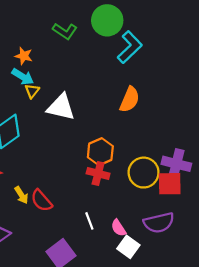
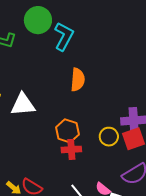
yellow circle: (144, 173) -> (109, 137), size x0.7

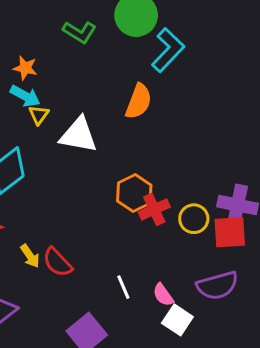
orange semicircle: (78, 80) -> (139, 101), moved
red cross: (71, 149) -> (154, 209), moved, turned -36

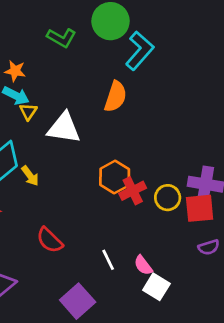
yellow arrow: (30, 256) -> (30, 176), moved
purple semicircle: (217, 285) -> (209, 247), moved, size x0.6

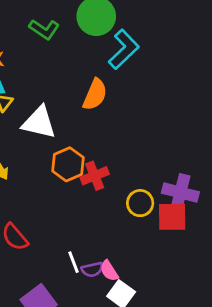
orange hexagon: (115, 177) -> (68, 164), moved
red cross: (133, 191) -> (95, 176), moved
purple semicircle: (209, 247) -> (92, 269), moved

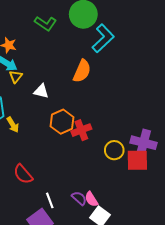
white triangle: (39, 123) -> (41, 91), size x0.6
white line: (74, 262) -> (50, 200), moved
purple semicircle: (92, 269) -> (79, 198), turned -126

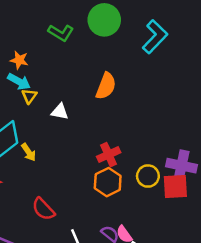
cyan L-shape: (103, 38) -> (155, 37), moved
orange hexagon: (62, 122) -> (108, 182), moved

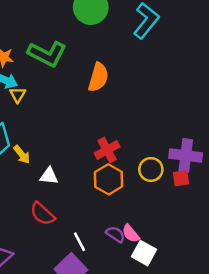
green L-shape: (61, 33) -> (47, 54), moved, size x1.4
white triangle: (60, 112) -> (49, 176), moved
red square: (175, 186) -> (181, 178), size x0.6

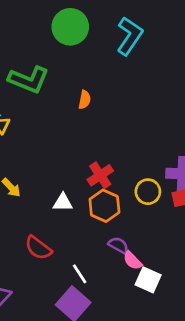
orange semicircle: (98, 77) -> (85, 100), size x0.6
white triangle: (49, 176) -> (63, 202), moved
purple semicircle: (115, 234) -> (118, 245), moved

